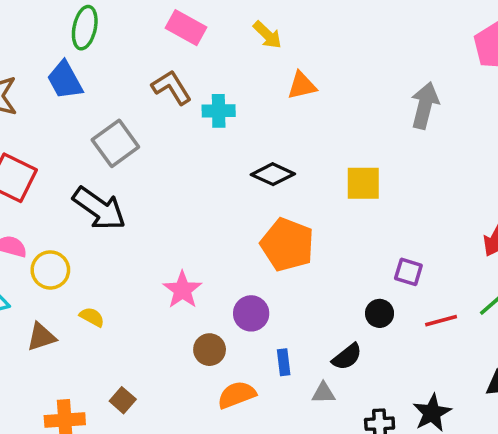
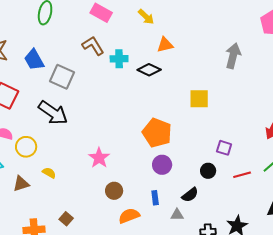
blue trapezoid: (65, 80) -> (34, 60), moved
gray square: (115, 143) -> (62, 77), turned -30
black diamond: (273, 174) -> (149, 70), moved
purple circle: (251, 313) -> (162, 165), moved

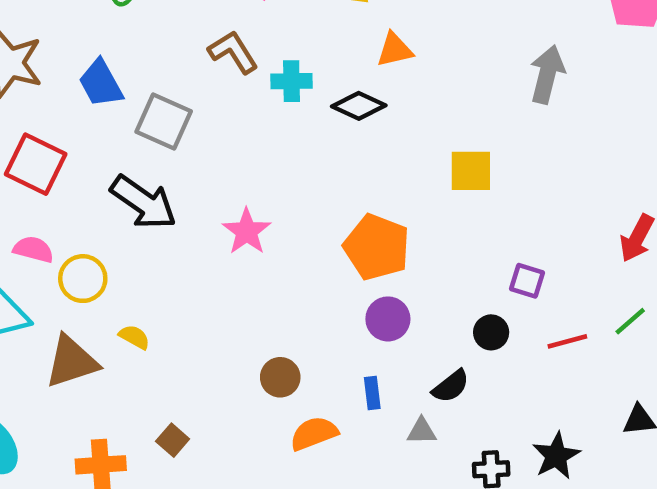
pink star: (99, 158) -> (247, 231), moved
brown triangle: (21, 184) -> (72, 362), size x1.5

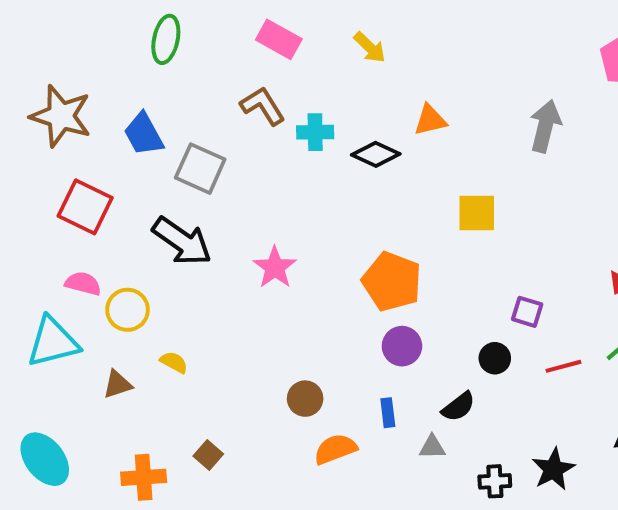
orange triangle: (395, 50) -> (430, 120), moved
brown triangle: (72, 362) -> (117, 384), size x0.6

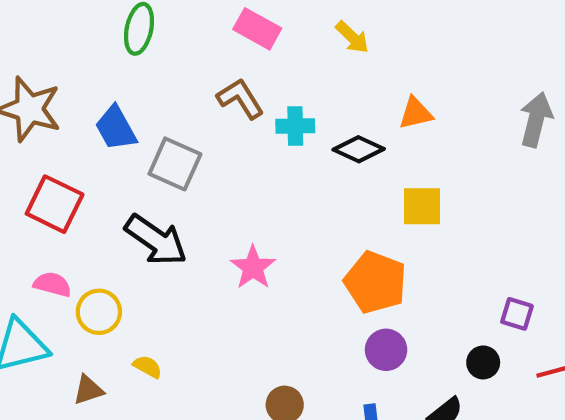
yellow square: (477, 213) -> (422, 206), moved

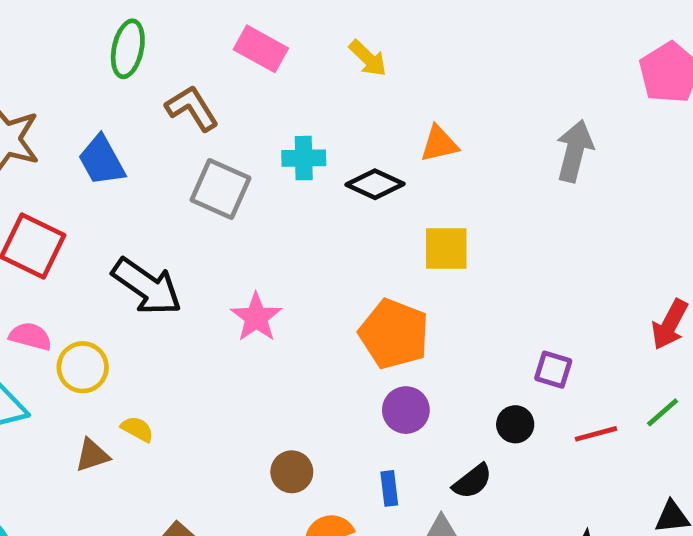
brown L-shape: (240, 99) -> (192, 108), moved
gray square: (175, 164) -> (221, 189), moved
brown triangle: (88, 390) -> (92, 455), moved

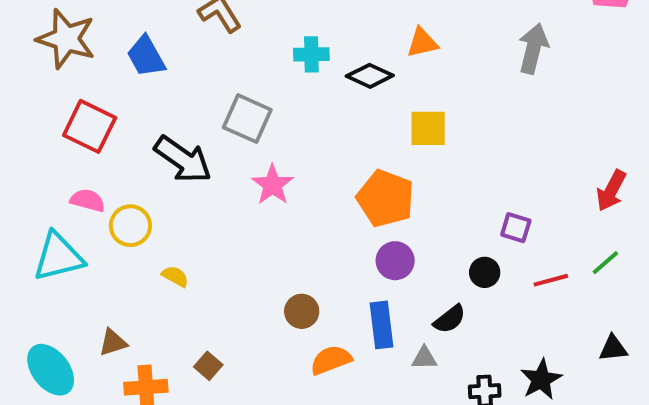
gray square: (221, 189) -> (247, 119), moved
brown triangle: (92, 455) -> (113, 342), moved
blue rectangle: (389, 488) -> (381, 325), size x1.6

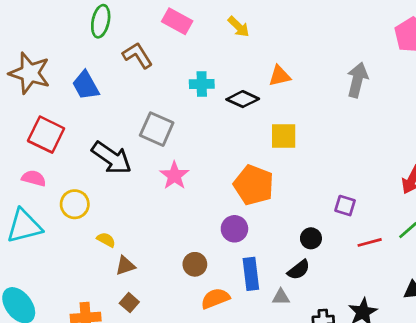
pink semicircle: (88, 200) -> (34, 178), moved
purple circle: (395, 261) -> (234, 229), moved
black circle: (485, 272) -> (311, 238), moved
brown triangle: (113, 342) -> (125, 266), moved

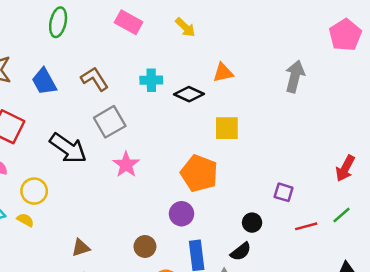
brown L-shape: (138, 55) -> (95, 79), moved
gray square: (157, 129) -> (110, 122), turned 36
yellow semicircle: (106, 240) -> (25, 220), moved

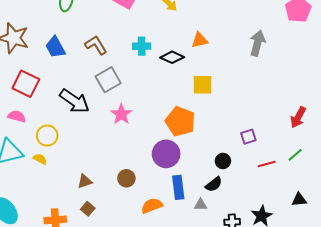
purple square: (284, 192) -> (248, 137), turned -35
purple circle: (181, 214) -> (166, 154), size x1.4
brown circle: (145, 246) -> (126, 178), moved

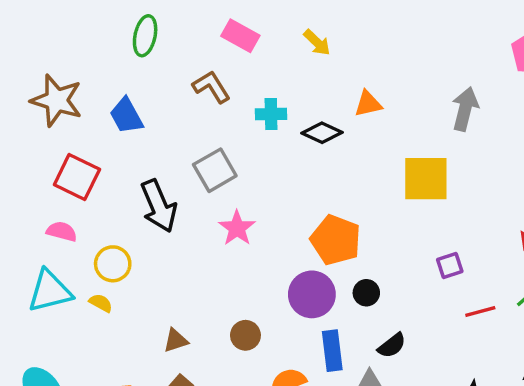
brown L-shape: (96, 45) -> (211, 87), moved
yellow square: (203, 85) -> (426, 179), moved, size x1.4
black arrow: (75, 101) -> (159, 206), turned 32
black circle: (223, 161) -> (366, 293), moved

